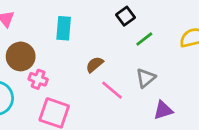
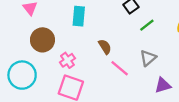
brown semicircle: (95, 65) -> (105, 47), turned 98
pink cross: (38, 79) -> (67, 60), moved, turned 35

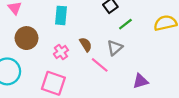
gray triangle: (148, 58) -> (115, 48), moved
pink cross: (67, 60) -> (61, 52), moved

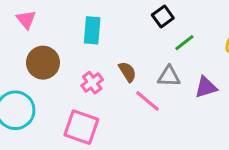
gray triangle: (115, 48) -> (169, 76), turned 42
purple triangle: (141, 81) -> (206, 87), moved

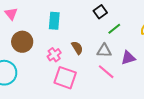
pink line: (147, 101) -> (106, 72), moved
pink square: (81, 127) -> (65, 78), moved

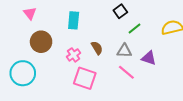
purple triangle: (128, 58) -> (149, 58), turned 35

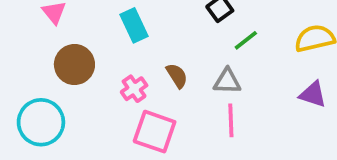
cyan rectangle: (74, 20) -> (134, 25), turned -30
purple triangle: (149, 58) -> (313, 94), moved
pink line: (126, 72) -> (231, 120), turned 48

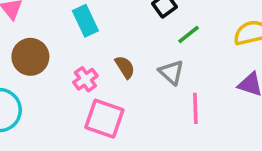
gray triangle: (227, 81) -> (171, 72), turned 40
pink line: (231, 120) -> (195, 108), moved

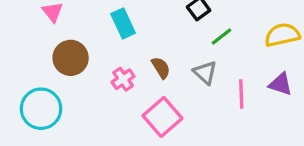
pink line: (195, 108) -> (241, 94), moved
pink square: (104, 119) -> (162, 117), moved, turned 30

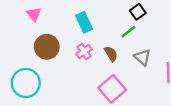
green line: (222, 37) -> (128, 32), moved
pink cross: (123, 79) -> (84, 51), moved

